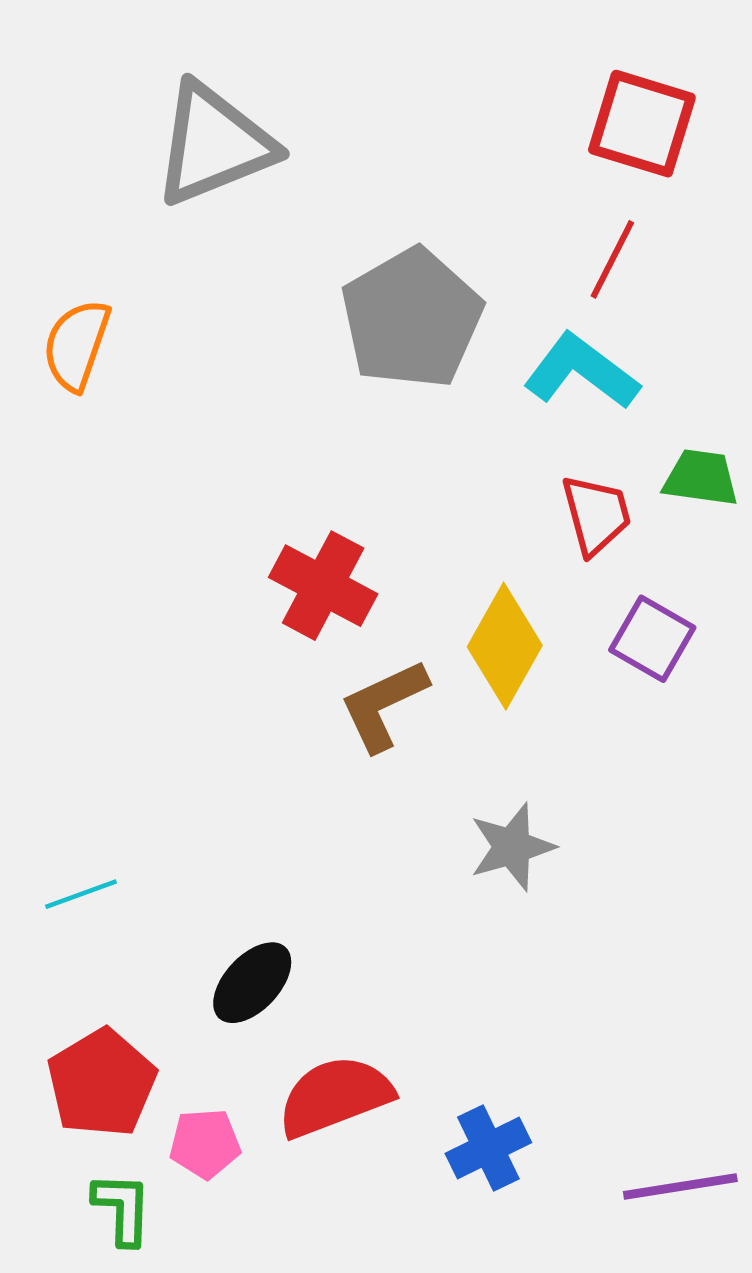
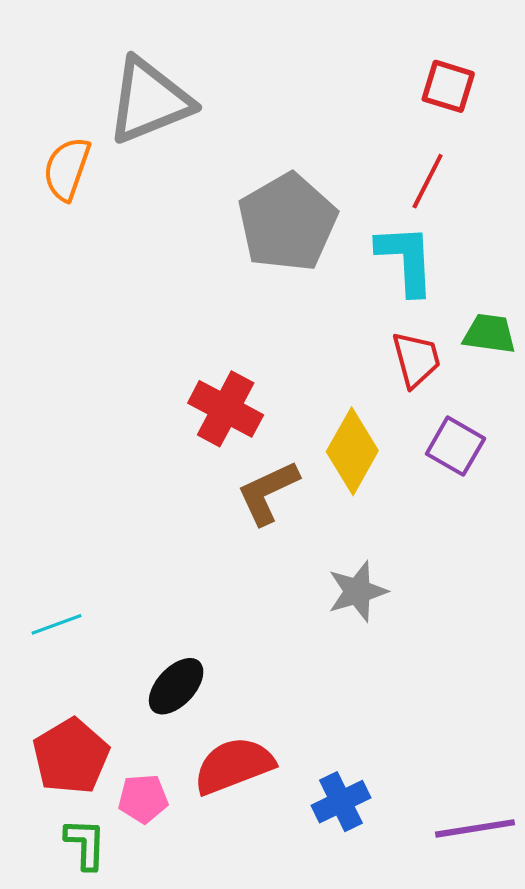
red square: (642, 124) -> (448, 86), size x0.7
orange semicircle: (77, 345) -> (67, 169), moved
cyan L-shape: (581, 372) -> (406, 259), turned 50

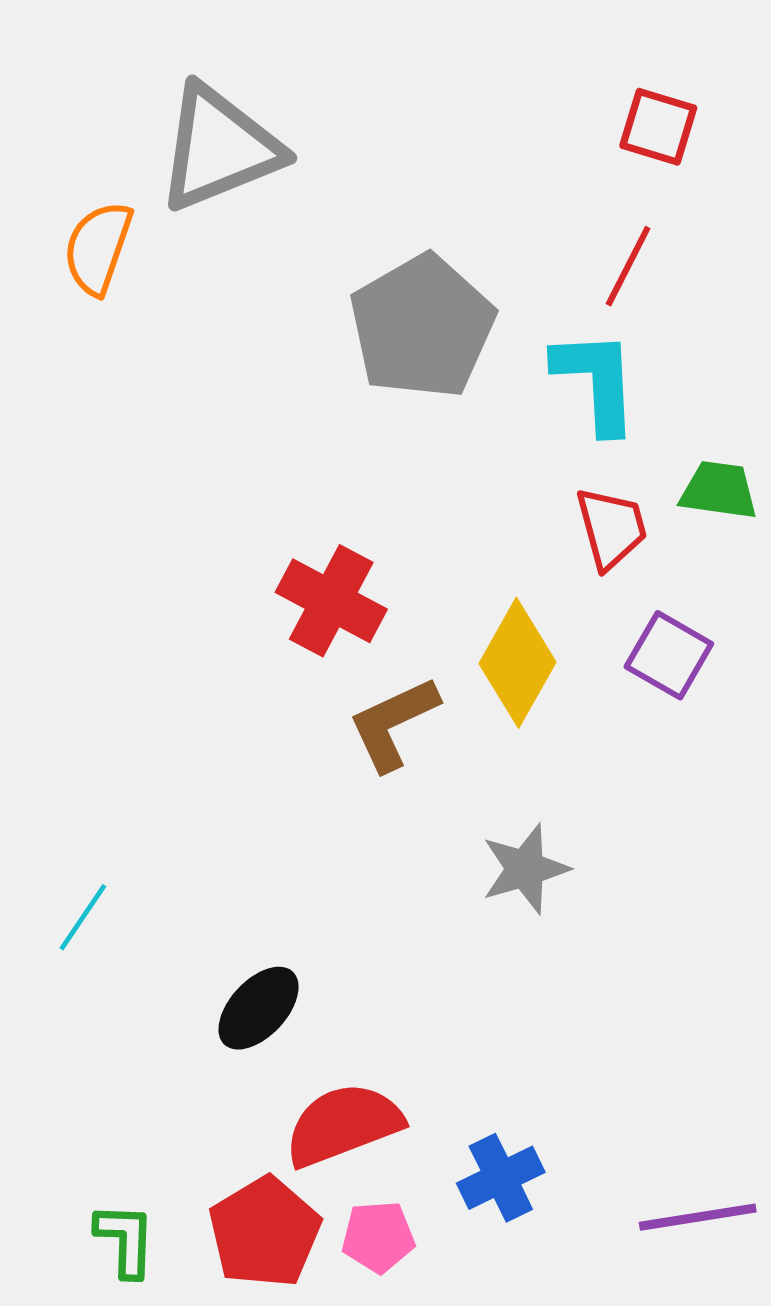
cyan line: (57, 624) -> (83, 917), turned -36
red pentagon: (71, 756) -> (265, 1232), moved
pink pentagon: (143, 799) -> (378, 1237), moved

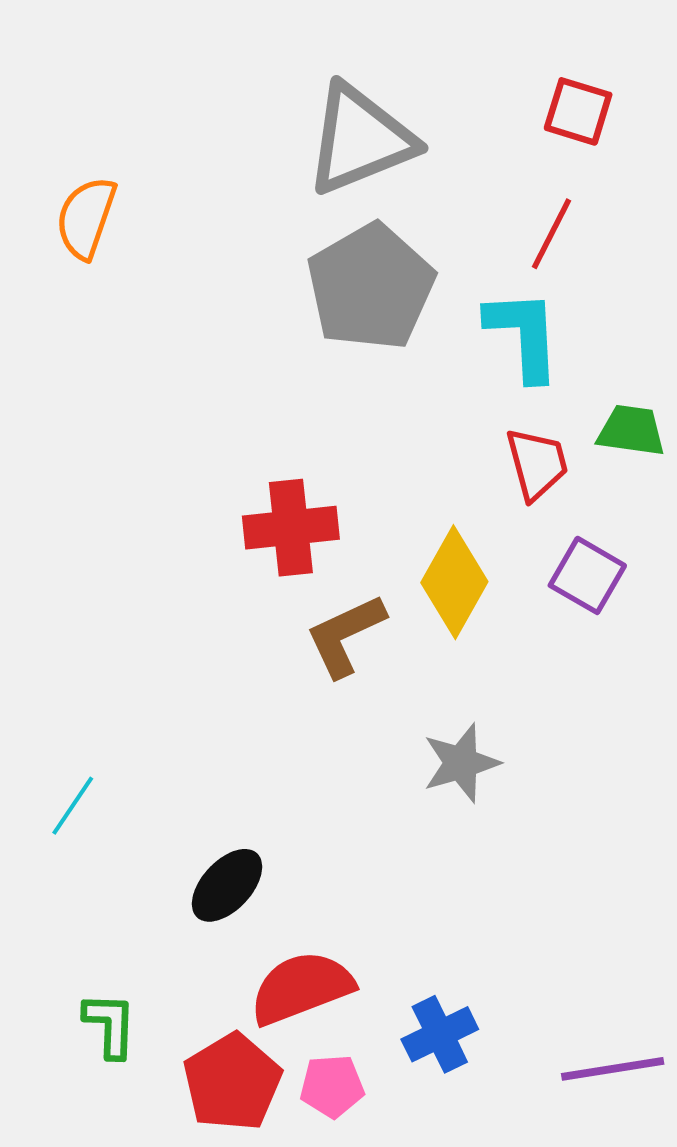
gray triangle: (219, 148) -> (360, 139), moved
red cross: (331, 601) -> (291, 528), turned -34
green L-shape: (125, 1240) -> (110, 1025), moved

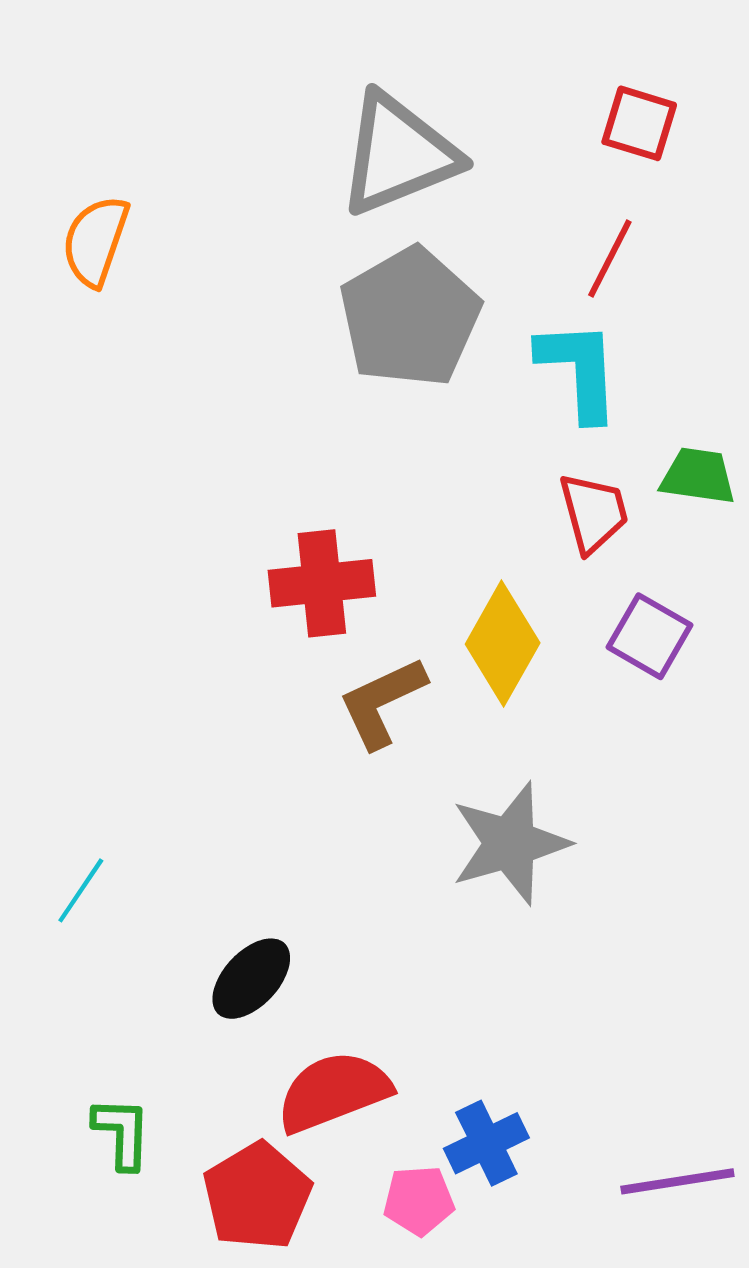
gray star: (461, 763) -> (510, 843), size x1.4
pink pentagon: (332, 1086) -> (419, 1200), moved

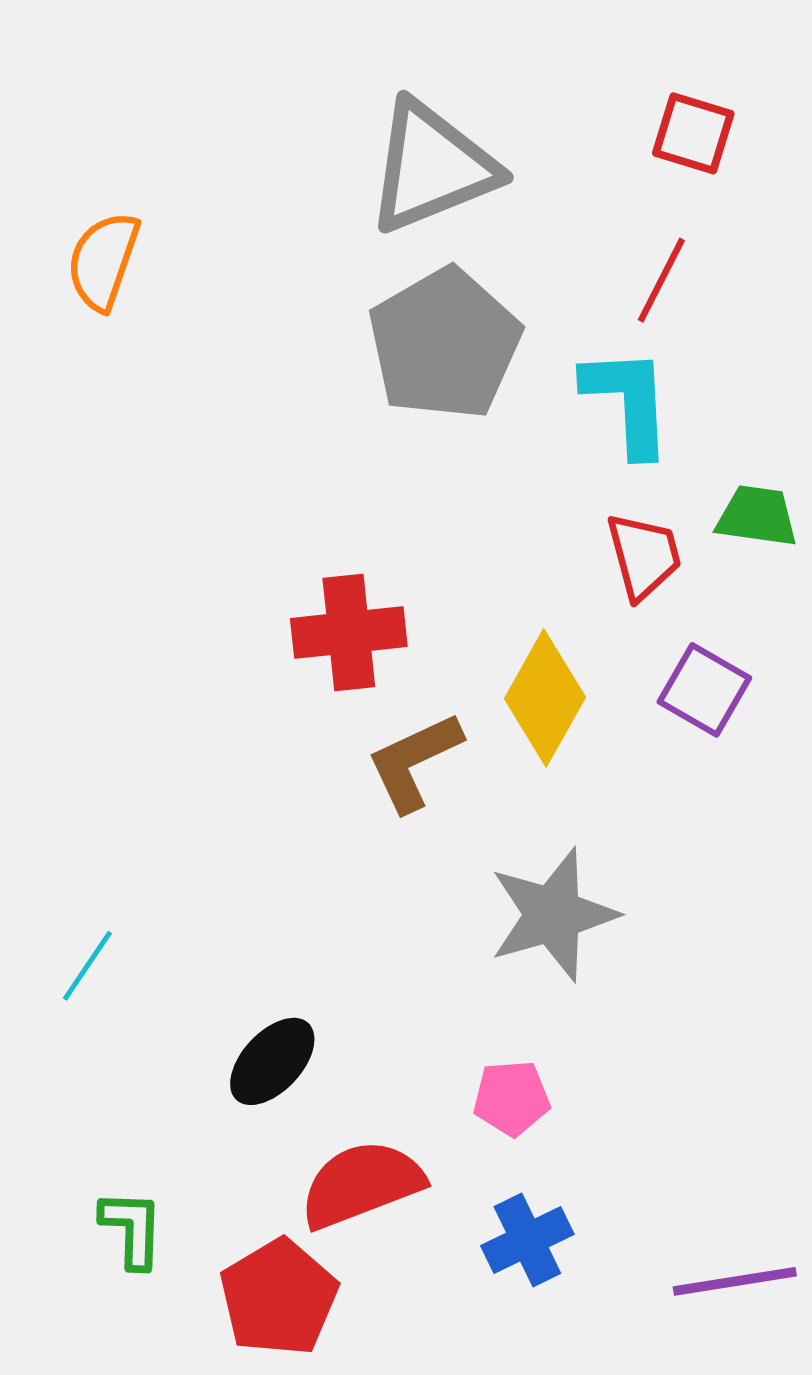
pink pentagon: (419, 1200) -> (511, 1098), moved

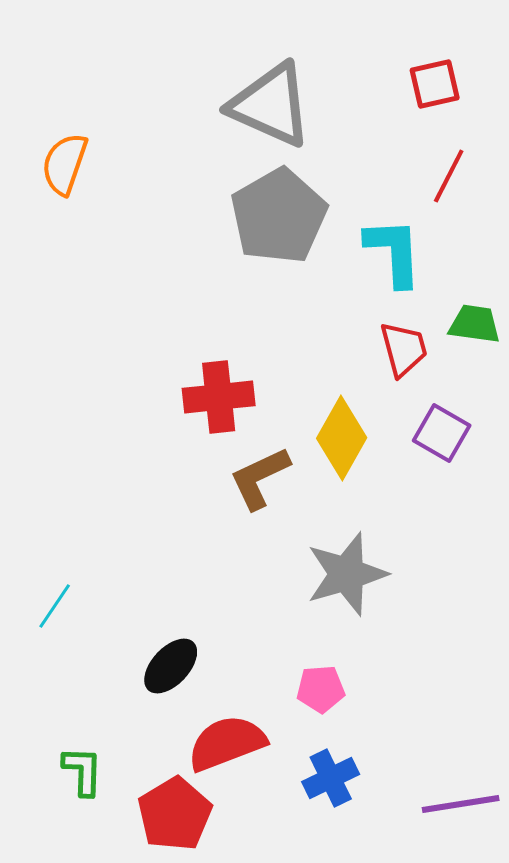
red square: (693, 133) -> (435, 84), turned -30
gray triangle: (432, 167) -> (271, 105), turned 46
red line: (661, 280) -> (449, 176), moved

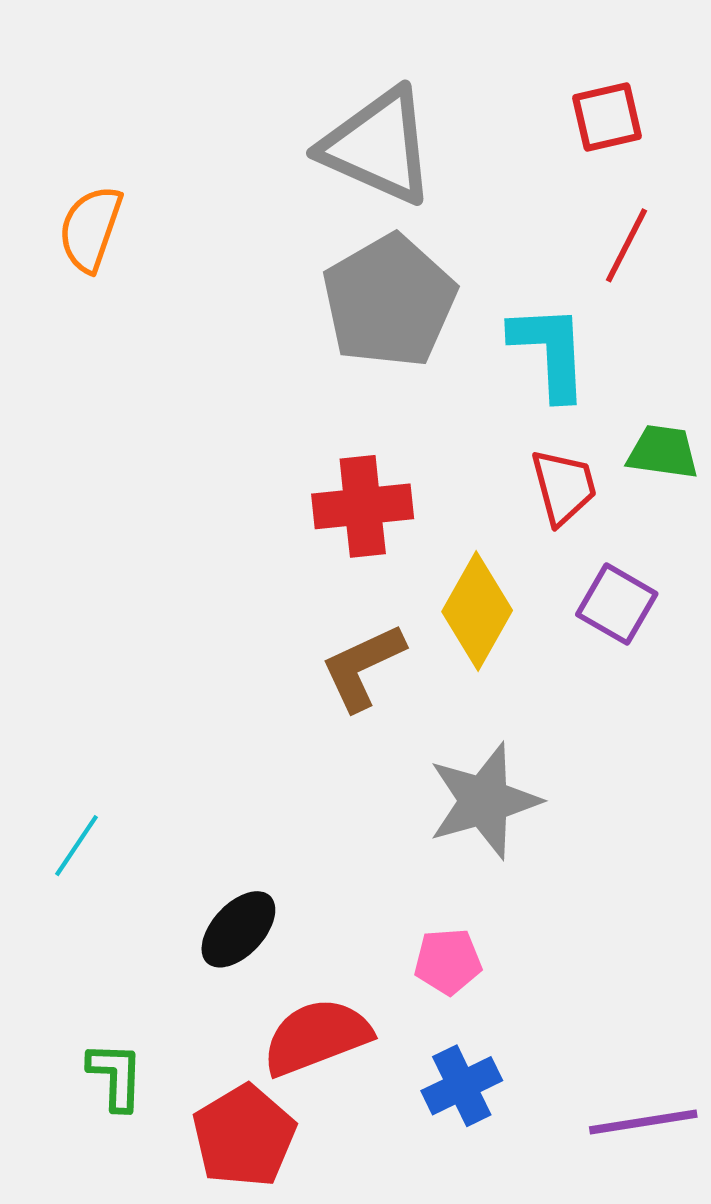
red cross: (219, 397) -> (363, 506), moved

